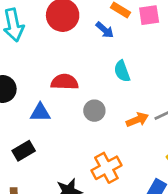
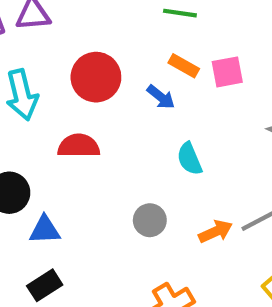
red semicircle: (65, 82) -> (79, 146), moved
blue triangle: (40, 113) -> (45, 230), moved

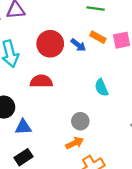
blue arrow: (161, 97) -> (78, 45), moved
orange arrow: (215, 231) -> (75, 143), moved

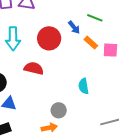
blue arrow: (78, 45) -> (74, 27), moved

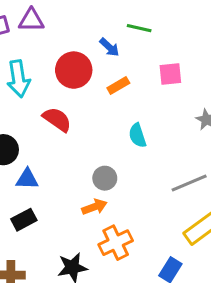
orange rectangle: (91, 43) -> (118, 85), moved, turned -64
red semicircle: (34, 68) -> (57, 119), turned 30

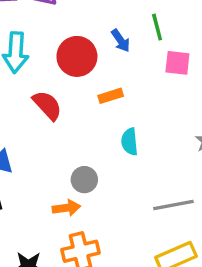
green line: (139, 28) -> (157, 27), turned 50
pink square: (170, 74) -> (177, 63), moved
orange rectangle: (118, 85) -> (111, 96), moved

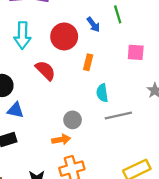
pink square: (177, 63) -> (136, 52), moved
orange rectangle: (111, 96) -> (88, 62), turned -56
gray line: (173, 205) -> (118, 116), moved

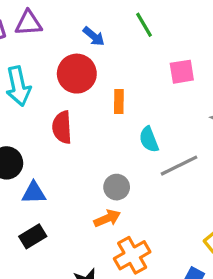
blue arrow: (93, 25) -> (94, 36), moved
red semicircle: (45, 70) -> (62, 127), turned -125

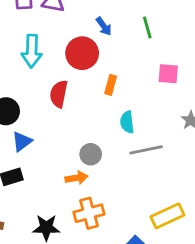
blue triangle: (34, 193) -> (22, 141), turned -50

